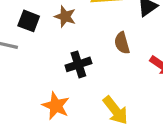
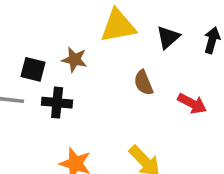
black cross: (78, 64) -> (57, 103), moved, turned 30

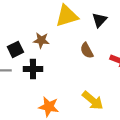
black square: (33, 69) -> (15, 49), turned -35

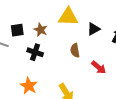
black cross: (33, 69) -> (35, 52), moved

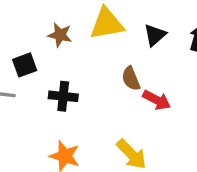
brown star: (41, 30) -> (60, 35), moved
red arrow: (99, 67) -> (157, 100), moved

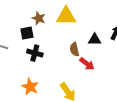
black triangle: (155, 35) -> (95, 40), moved, turned 32
black square: (25, 65) -> (27, 33), moved

